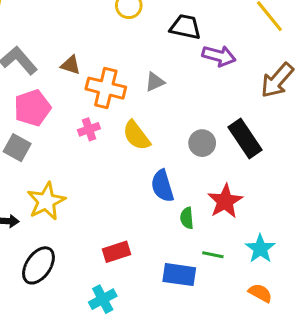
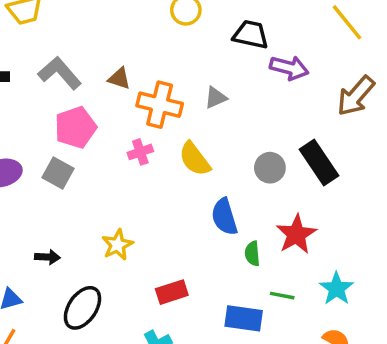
yellow star: (46, 201) -> (118, 245), moved, size x0.7

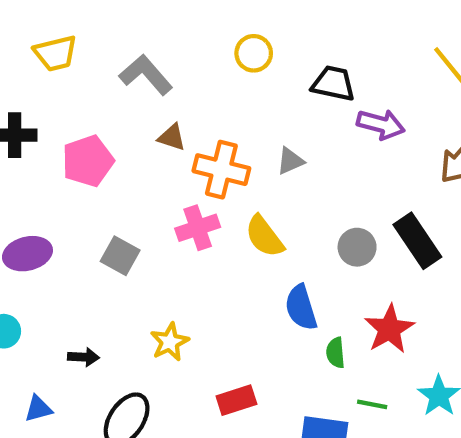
gray L-shape: (60, 73) -> (146, 75), moved
pink pentagon: (75, 127) -> (88, 161), moved
pink cross: (140, 152) -> (198, 228), size x1.4
gray square: (58, 173) -> (120, 256), moved

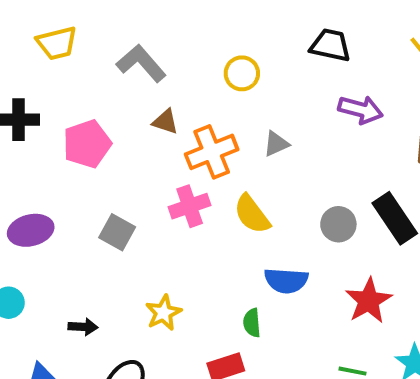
yellow circle: (254, 53) -> (242, 73), moved
black trapezoid: (333, 83) -> (330, 45), moved
orange cross: (221, 170) -> (212, 152), turned -36
blue semicircle: (301, 307) -> (286, 281), turned -69
green semicircle: (336, 353) -> (252, 323), moved

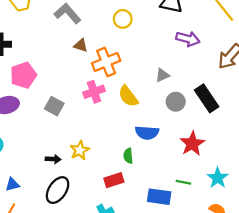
pink pentagon: (87, 144) -> (23, 75), moved
gray triangle: (276, 144) -> (162, 75), moved
black arrow: (83, 327) -> (53, 159), moved

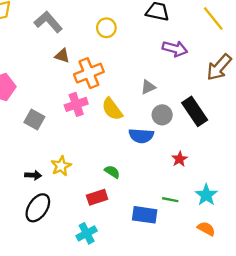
blue semicircle: (147, 133) -> (141, 136), moved
red star: (192, 144) -> (180, 159), size x0.6
green semicircle: (128, 156) -> (112, 172), turned 128

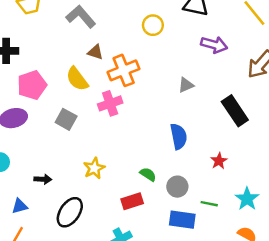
yellow circle: (106, 28) -> (153, 25), moved
yellow semicircle: (112, 109) -> (77, 79), moved
gray circle: (162, 115) -> (177, 187), moved
blue semicircle: (141, 136) -> (179, 136), turned -105
black arrow: (33, 175) -> (43, 179), moved

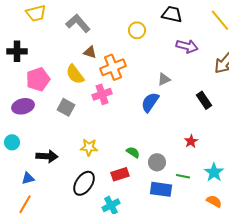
black rectangle: (235, 111) -> (204, 100), size x0.7
blue semicircle: (179, 136) -> (150, 102), moved, turned -135
yellow star: (94, 168) -> (89, 147), turned 30
black arrow: (43, 179) -> (47, 156), size x1.5
black ellipse: (70, 212) -> (84, 183), moved

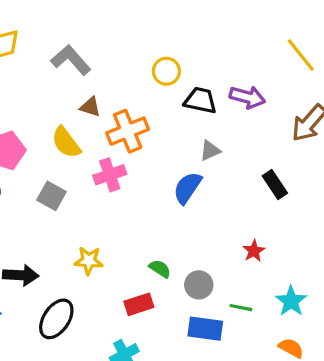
black trapezoid: (172, 14) -> (200, 100), moved
black ellipse: (84, 183) -> (56, 319), moved

